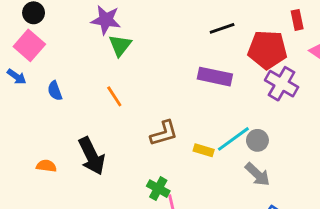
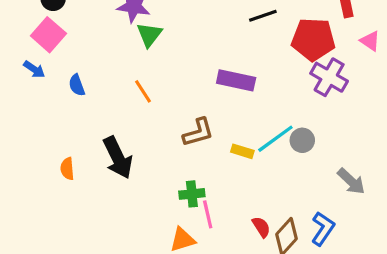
purple rectangle: (215, 77) -> (236, 80), moved
orange semicircle: (46, 166) -> (67, 169), turned -102
gray arrow: (257, 174) -> (351, 181), moved
green cross: (158, 189) -> (192, 194), turned -35

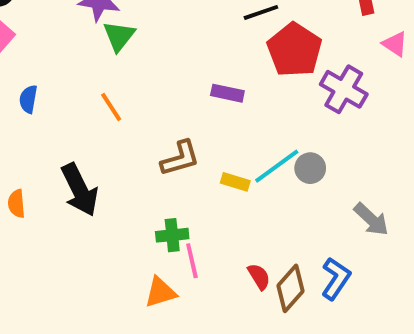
red pentagon: (313, 39) -> (294, 50), moved, turned 30
purple rectangle: (236, 80) -> (227, 93), size x0.7
blue semicircle: (77, 85) -> (28, 99), turned 30

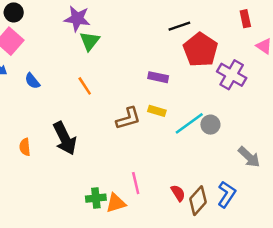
blue semicircle: (28, 99) -> (32, 81), turned -49
yellow rectangle: (235, 182) -> (157, 111), moved
green cross: (172, 235) -> (96, 198), moved

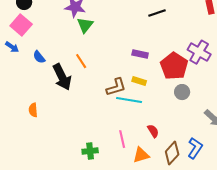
red pentagon: (200, 50) -> (174, 66), moved
cyan line: (189, 123) -> (129, 100), moved, turned 45
black arrow: (65, 138) -> (62, 77), moved
red semicircle: (178, 193) -> (153, 131), moved
orange triangle: (116, 203) -> (141, 155), moved

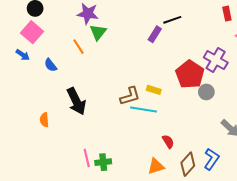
purple rectangle: (140, 54) -> (155, 34), moved, turned -70
orange line: (81, 61) -> (78, 47), moved
black arrow: (62, 77) -> (76, 101), moved
gray circle: (182, 92) -> (206, 92), moved
pink line: (122, 139) -> (87, 158), moved

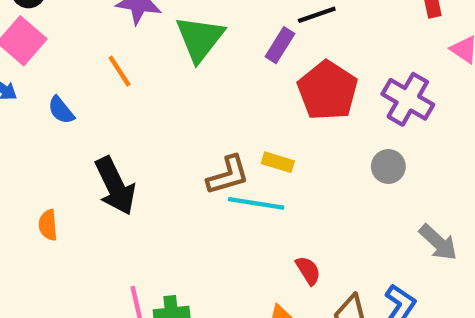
green triangle: (98, 32) -> (200, 39), moved, size x1.4
red pentagon: (190, 74) -> (328, 91), moved

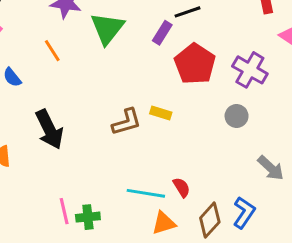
cyan line: (256, 203) -> (146, 193), moved

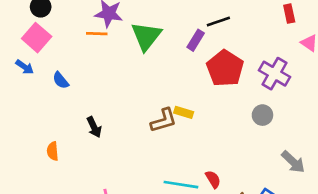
orange line: (52, 51) -> (97, 34), moved, turned -55
yellow rectangle: (161, 113) -> (184, 112), moved
black arrow: (49, 129) -> (94, 127), size x0.6

